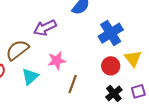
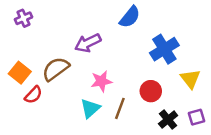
red circle: (111, 66) -> (151, 91), moved
cyan triangle: (30, 77) -> (90, 108), moved

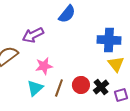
blue cross: (164, 49) -> (109, 40), moved, turned 35
red circle: (151, 91) -> (81, 85), moved
black cross: (168, 120) -> (101, 87), moved

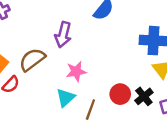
purple arrow: (33, 35) -> (63, 35), turned -50
brown line: (59, 88) -> (90, 110), moved

